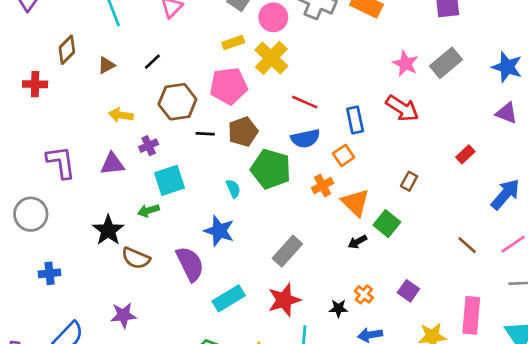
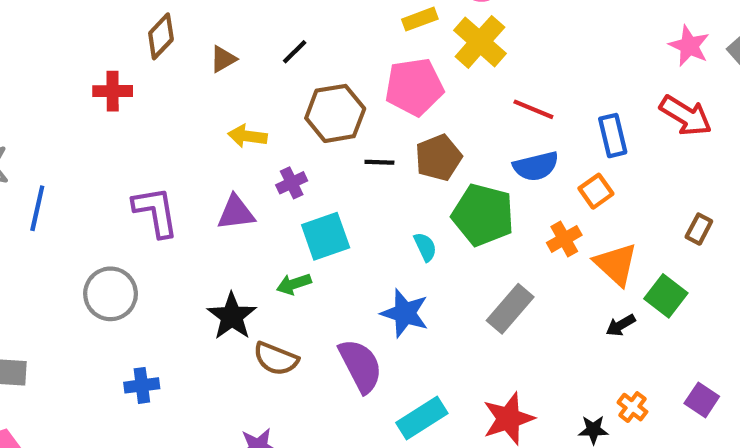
gray rectangle: (287, 251) -> (510, 309), moved

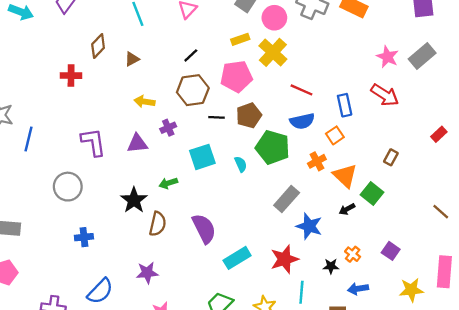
black line: (295, 52) -> (191, 55), moved
cyan square: (326, 236) -> (202, 157), moved
blue star: (405, 313) -> (309, 226), moved
brown semicircle: (276, 359) -> (158, 224), turned -100

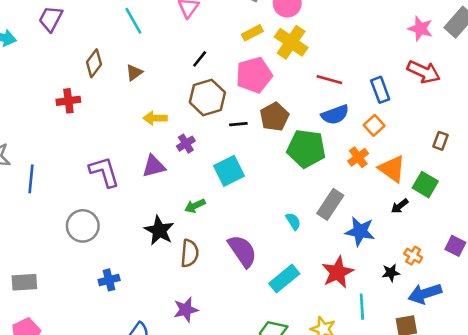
cyan semicircle: (241, 164) -> (293, 221), moved
blue arrow: (358, 289) -> (425, 294), size x1.4

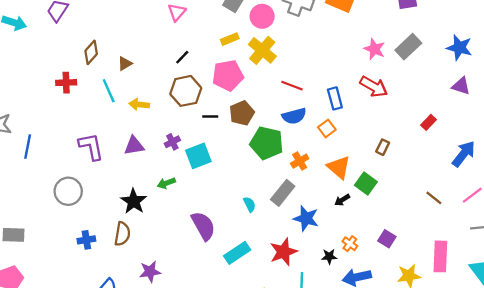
cyan line: (133, 21) -> (109, 91), moved
purple cross: (186, 144) -> (172, 142), moved
orange cross: (358, 157) -> (300, 161), moved
brown semicircle: (190, 253) -> (122, 234), moved

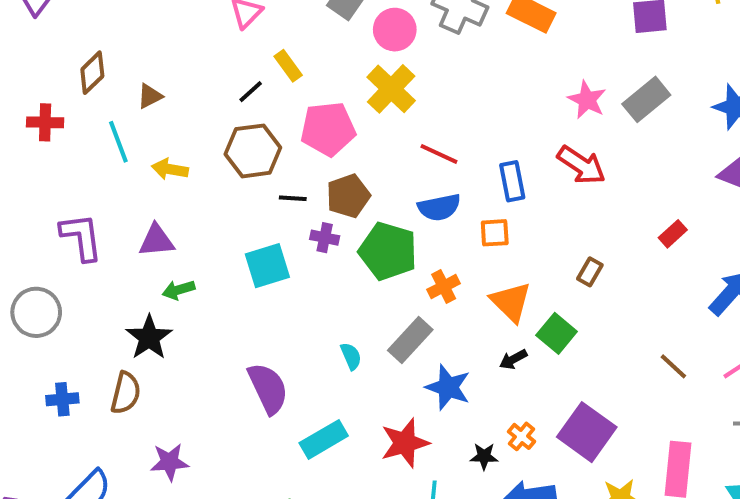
yellow rectangle: (230, 39) -> (288, 66), moved, turned 72
orange square: (327, 128) -> (495, 233), turned 30
purple cross: (172, 142) -> (325, 238), moved, turned 35
green arrow: (166, 183) -> (179, 290), moved
purple square: (387, 239) -> (587, 432), size x1.8

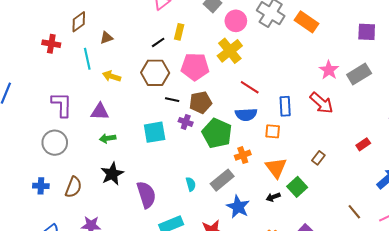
yellow rectangle: (288, 66) -> (179, 32), turned 42
gray circle: (36, 312) -> (55, 143), moved
black star: (149, 337) -> (112, 174), moved

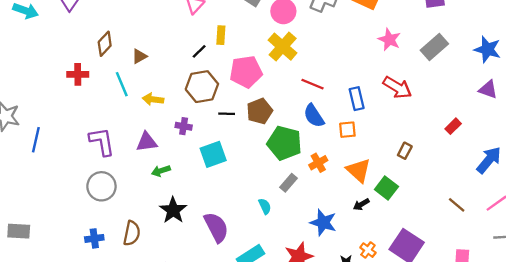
pink star: (329, 70) -> (389, 40), moved
blue semicircle: (246, 115) -> (314, 116), turned 70
purple cross: (186, 122) -> (184, 126), moved
gray rectangle: (222, 180) -> (288, 183), moved, size x0.7

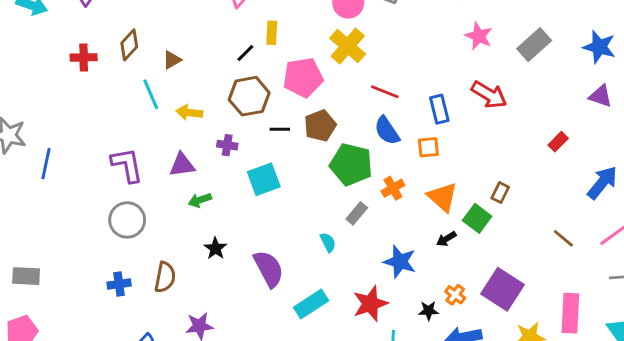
red cross: (78, 74) -> (84, 57), moved
brown rectangle: (405, 151) -> (500, 193), moved
black star: (173, 210) -> (215, 248), size x0.7

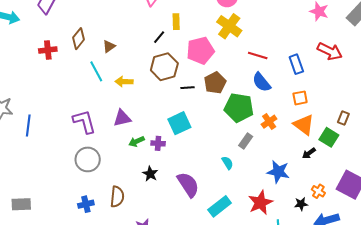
purple cross: (227, 145) -> (158, 143), moved
orange square: (428, 147) -> (300, 98), moved

